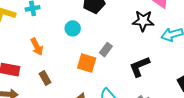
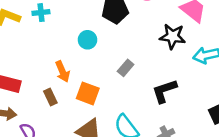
orange arrow: (37, 47) -> (62, 71), moved
orange square: (87, 63) -> (88, 93), moved

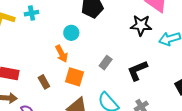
gray rectangle: (126, 68) -> (106, 63), moved
orange arrow: (62, 71) -> (62, 54), moved

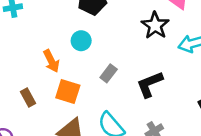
black star: (141, 25) -> (155, 25), turned 30
cyan circle: (71, 33) -> (81, 41), moved

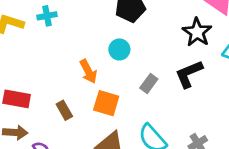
black L-shape: (150, 84) -> (189, 74), moved

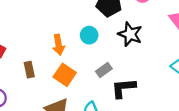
black star: (197, 32) -> (130, 34), moved, turned -30
black L-shape: (189, 74) -> (123, 88), moved

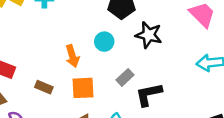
brown rectangle: (29, 70) -> (44, 87), turned -49
orange square: (65, 75) -> (83, 88), turned -30

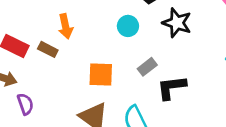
orange arrow: (72, 56) -> (65, 26), moved
brown rectangle: (44, 87) -> (48, 49), moved

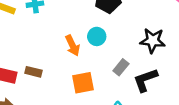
black star: (177, 23) -> (153, 41), moved
orange arrow: (65, 26) -> (73, 45), moved

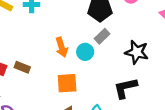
cyan circle: (97, 36) -> (85, 52), moved
gray rectangle: (121, 67) -> (102, 36), moved

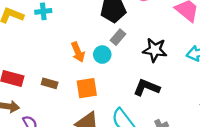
brown rectangle: (22, 67) -> (50, 83), moved
black L-shape: (125, 88) -> (147, 87), turned 40

